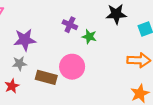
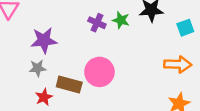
green star: (89, 37) -> (121, 20), moved
red star: (12, 86) -> (44, 97), moved

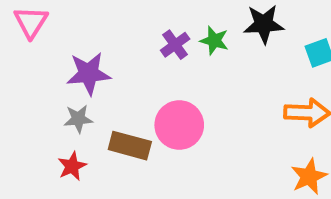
purple cross: (97, 23) -> (175, 45), turned 30
red star: (44, 97) -> (72, 166), moved

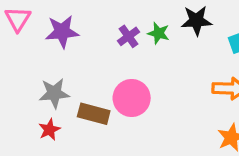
purple star: (89, 74) -> (62, 32), moved
gray star: (78, 119) -> (54, 93), size x1.4

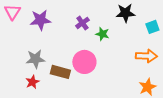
green star: (158, 33) -> (102, 34), moved

